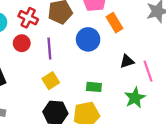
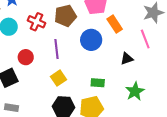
red circle: (22, 43) -> (26, 57), moved
pink line: (148, 71) -> (145, 39), moved

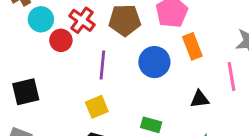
red circle: (26, 57) -> (61, 40), moved

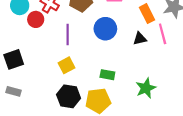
orange rectangle: (192, 46) -> (147, 14), moved
black triangle: (200, 99) -> (140, 39), moved

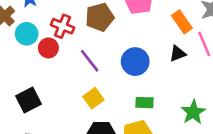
blue circle: (105, 29) -> (135, 62), moved
purple line: (68, 35) -> (90, 61), turned -30

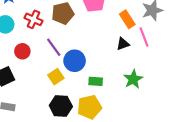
red circle: (48, 48) -> (22, 51), moved
blue circle: (135, 62) -> (75, 61), moved
green star: (193, 112) -> (133, 79), moved

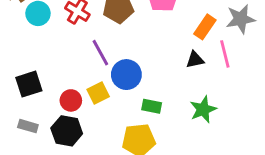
orange rectangle: (127, 19) -> (205, 27), turned 60
red circle: (22, 51) -> (71, 100), moved
black hexagon: (61, 106) -> (67, 131), moved

